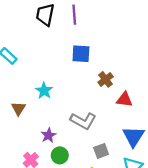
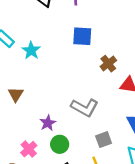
cyan star: (44, 91) -> (31, 51), moved

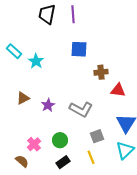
brown cross: (108, 64) -> (101, 72), turned 32
brown triangle: (16, 94) -> (23, 98), turned 32
purple star: (48, 123) -> (48, 105), moved

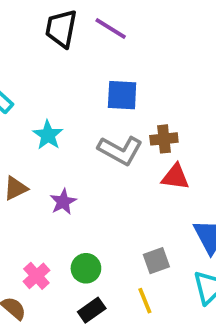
purple line: (73, 14) -> (111, 29), turned -54
cyan star: (36, 61) -> (48, 135), moved
red triangle: (118, 90) -> (175, 177), moved
gray L-shape: (81, 109) -> (120, 150), moved

